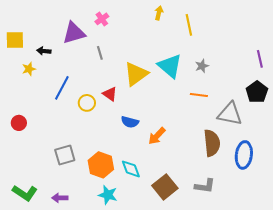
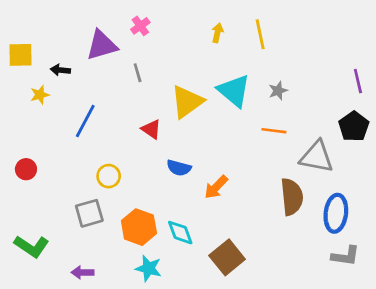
yellow arrow: (159, 13) -> (217, 33), moved
yellow circle: (87, 103) -> (109, 176), moved
gray L-shape: (205, 186) -> (345, 256), moved
green L-shape: (25, 193) -> (31, 246), moved

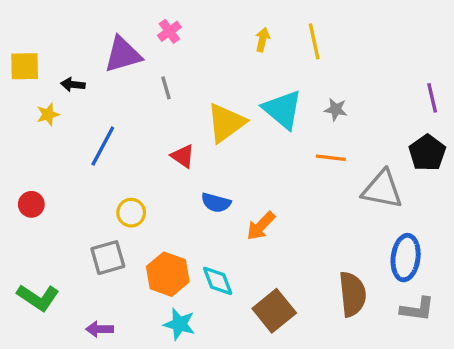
gray star: (278, 91) -> (336, 110), turned 30
brown semicircle: (292, 197) -> (352, 294), moved

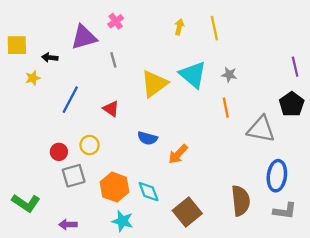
red triangle: (183, 156) -> (111, 109), moved
orange line: (331, 158) -> (226, 108), turned 72
red circle: (31, 204) -> (59, 152), moved

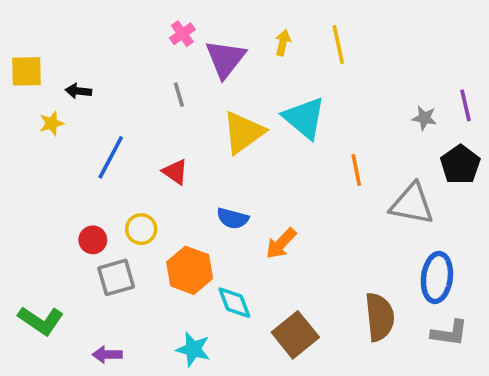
purple triangle: (84, 37) -> (225, 59), moved, turned -36
gray star: (229, 75) -> (424, 118), moved
orange hexagon: (115, 187) -> (190, 270), moved

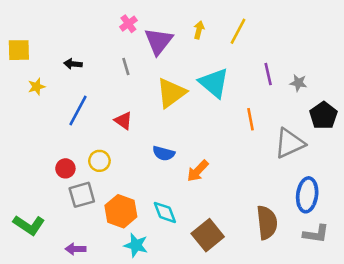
yellow line: (338, 44) -> (238, 31), turned 40
black arrow: (78, 91) -> (73, 64), moved
purple line: (466, 105) -> (268, 74), moved
gray triangle: (412, 204) -> (290, 143), turned -36
orange hexagon: (190, 270) -> (121, 211), moved

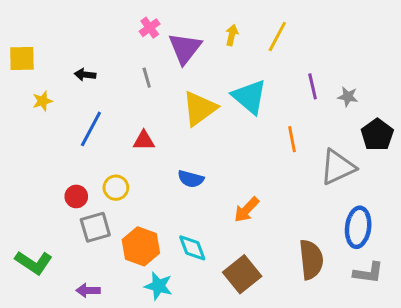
red triangle: (123, 121) -> (144, 141), turned -36
orange arrow: (198, 171) -> (247, 210), moved

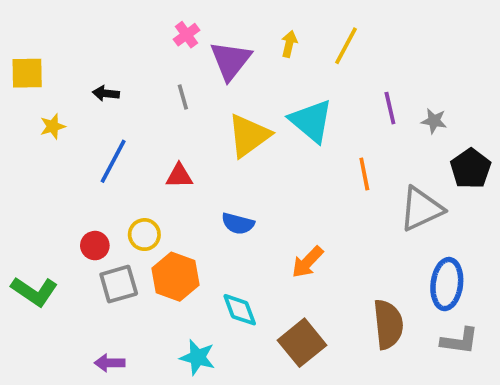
orange hexagon: (141, 246) -> (176, 277), moved
green L-shape: (34, 263) -> (34, 291), moved

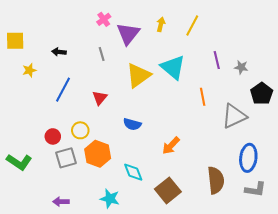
red triangle: (179, 176) -> (100, 98), turned -49

